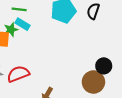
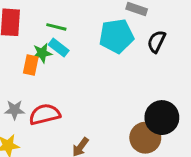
black circle: (104, 66) -> (162, 118), size x1.5

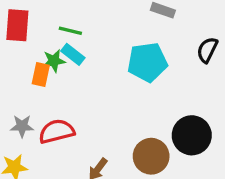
cyan pentagon: (116, 36) -> (147, 62), moved
black semicircle: (157, 42) -> (207, 50), moved
brown circle: (145, 138) -> (151, 156), moved

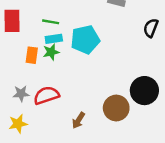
cyan rectangle: (73, 54) -> (54, 39), turned -42
green star: (54, 61) -> (51, 52), moved
cyan pentagon: (147, 62) -> (85, 40), moved

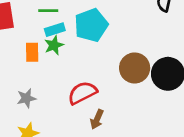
red semicircle: (46, 95) -> (82, 93), moved
brown circle: (116, 108) -> (135, 68), moved

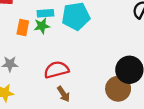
brown circle: (135, 68) -> (118, 89), moved
brown arrow: (97, 119) -> (63, 94), turned -70

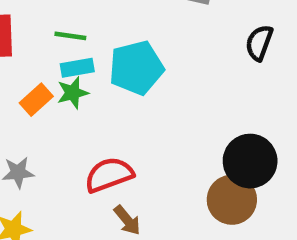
orange rectangle: (23, 28) -> (36, 100), turned 42

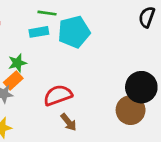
green line: (70, 36) -> (47, 13), moved
green star: (73, 93) -> (17, 63), moved
orange rectangle: (36, 100) -> (13, 80), moved

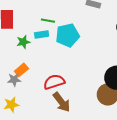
green star: (17, 63) -> (23, 42), moved
brown arrow: (69, 122) -> (62, 102), size x1.5

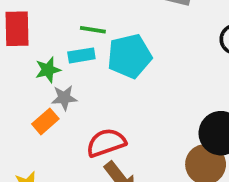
gray star: (14, 80) -> (64, 98), moved

